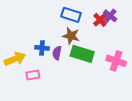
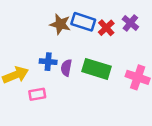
red cross: (100, 20) -> (106, 28), moved
brown star: (71, 36) -> (60, 24), moved

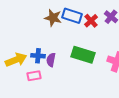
blue cross: (48, 62) -> (38, 56), moved
purple semicircle: (66, 68) -> (51, 60), moved

